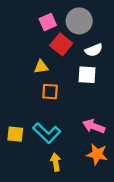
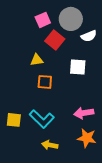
white semicircle: (94, 50) -> (89, 36), moved
pink arrow: (94, 126) -> (84, 113), turned -30
yellow arrow: (56, 162) -> (50, 145), turned -70

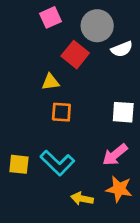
pink square: (43, 20) -> (50, 17), moved
white square: (78, 67) -> (123, 112), moved
pink arrow: (84, 113) -> (115, 155), turned -30
yellow arrow: (50, 145) -> (82, 199), moved

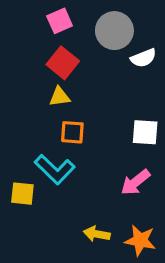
red square: (75, 55) -> (63, 63), moved
cyan L-shape: (57, 163) -> (55, 169), moved
orange star: (119, 189) -> (140, 240), moved

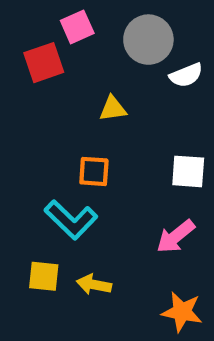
red square: (63, 63) -> (44, 63), moved, turned 32
yellow triangle: (60, 97) -> (113, 109), moved
yellow square: (22, 194) -> (44, 276), moved
yellow arrow: (97, 234) -> (94, 285), moved

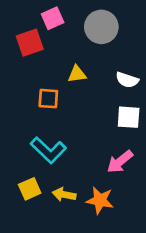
white semicircle: (186, 75) -> (127, 80), moved, turned 40
orange square: (94, 171) -> (48, 99), moved
yellow square: (44, 276) -> (30, 189), turned -30
orange star: (182, 312) -> (100, 200), moved

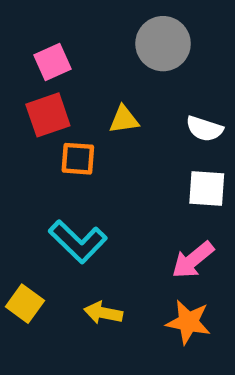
pink square: (53, 18) -> (53, 62), moved
red square: (30, 43) -> (48, 115), moved
yellow square: (30, 189) -> (25, 304), moved, turned -30
orange star: (100, 200) -> (188, 322), moved

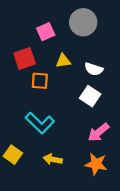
pink square: (53, 62) -> (46, 32), moved
white semicircle: (204, 129) -> (94, 69), moved
white square: (207, 189) -> (90, 96), moved, turned 30

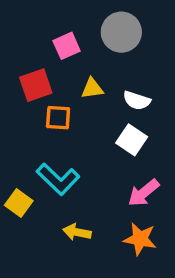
yellow square: (13, 155) -> (19, 203), moved

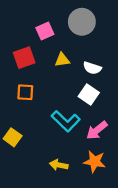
orange square: (58, 118) -> (25, 92), moved
cyan L-shape: (58, 179) -> (66, 121), moved
yellow arrow: (77, 232) -> (59, 165), moved

